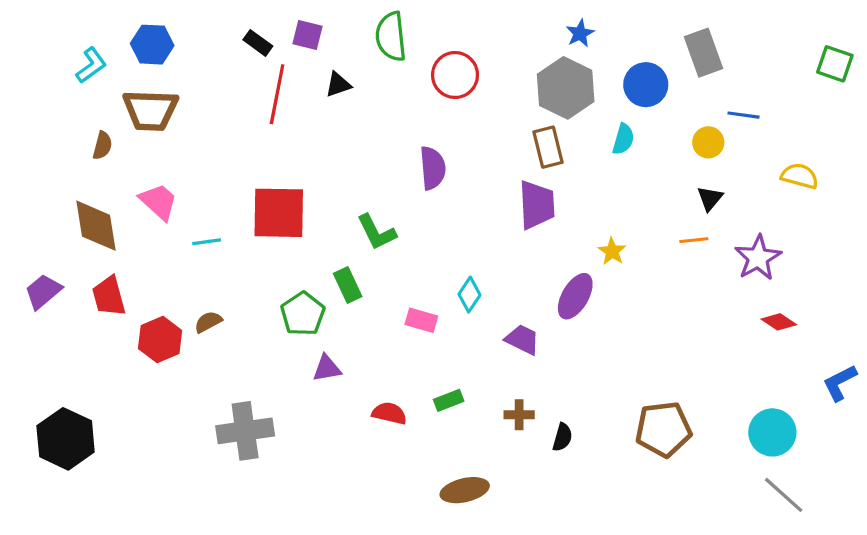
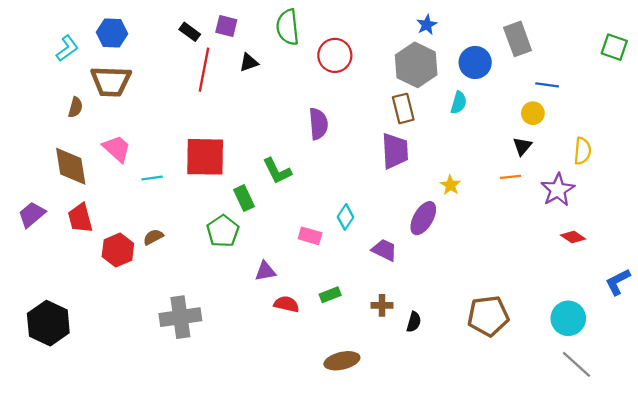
yellow circle: (708, 142) -> (533, 113), moved
yellow semicircle: (800, 176) -> (582, 151), moved, turned 80
green rectangle: (348, 285) -> (244, 198), moved
purple triangle: (327, 368) -> (265, 271), moved

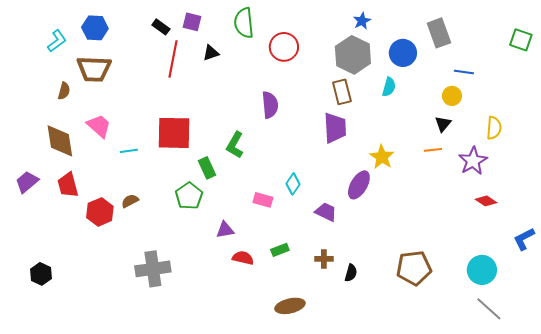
green L-shape: (277, 171) -> (235, 145), turned 56
yellow star: (450, 185) -> (382, 157), size x1.4
black hexagon: (48, 323) -> (41, 274), size x0.6

